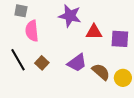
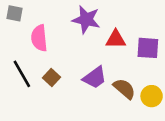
gray square: (21, 11) -> (14, 13), moved

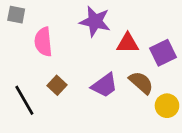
purple square: (148, 48) -> (163, 53), turned -30
black line: (22, 74) -> (24, 100), moved
brown semicircle: (124, 89) -> (141, 83), moved

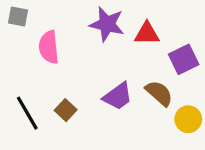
red triangle: (128, 43) -> (147, 33), moved
brown square: (57, 85) -> (66, 110), moved

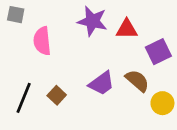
black line: (27, 113) -> (24, 98), turned 52

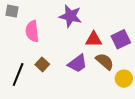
red triangle: (127, 29) -> (94, 39), moved
brown square: (57, 95) -> (42, 64), moved

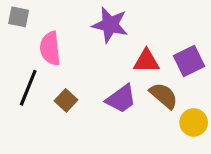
black line: (18, 75) -> (28, 88), moved

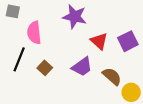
red triangle: (146, 61) -> (99, 41), turned 42
brown semicircle: (164, 96) -> (112, 76), moved
yellow circle: (194, 122) -> (131, 92), moved

